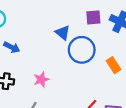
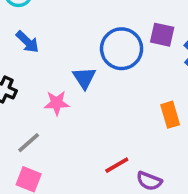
blue triangle: (63, 33) -> (84, 78), moved
blue circle: (82, 50) -> (122, 49), moved

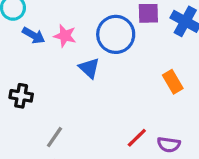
blue arrow: (27, 42) -> (34, 35), moved
pink star: (57, 103) -> (65, 36), moved, turned 30

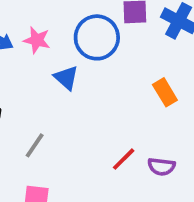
gray line: (55, 137) -> (35, 145), moved

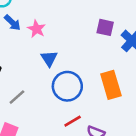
blue circle: (97, 37) -> (67, 86), moved
orange rectangle: (165, 92) -> (111, 85), size x1.5

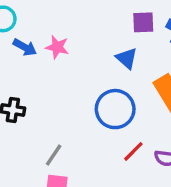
blue triangle: (49, 58) -> (127, 58), moved
gray line: (17, 97) -> (54, 155), moved

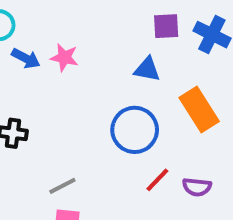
blue triangle: (127, 58) -> (147, 69), turned -30
gray line: (54, 155) -> (62, 186), turned 30

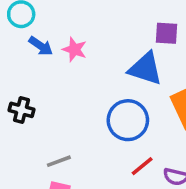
blue triangle: (147, 69) -> (145, 69), size x1.5

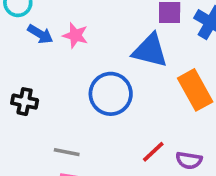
blue circle: (128, 120) -> (111, 94), moved
gray line: (59, 161) -> (67, 152), turned 35

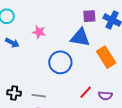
blue arrow: (40, 34) -> (12, 43), moved
black cross: (25, 102) -> (14, 93), moved

